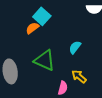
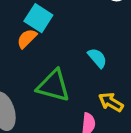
cyan semicircle: (75, 47) -> (97, 58), turned 112

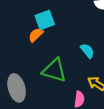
cyan square: (38, 18) -> (45, 20), turned 36

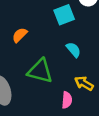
cyan square: (45, 20) -> (64, 15), moved

